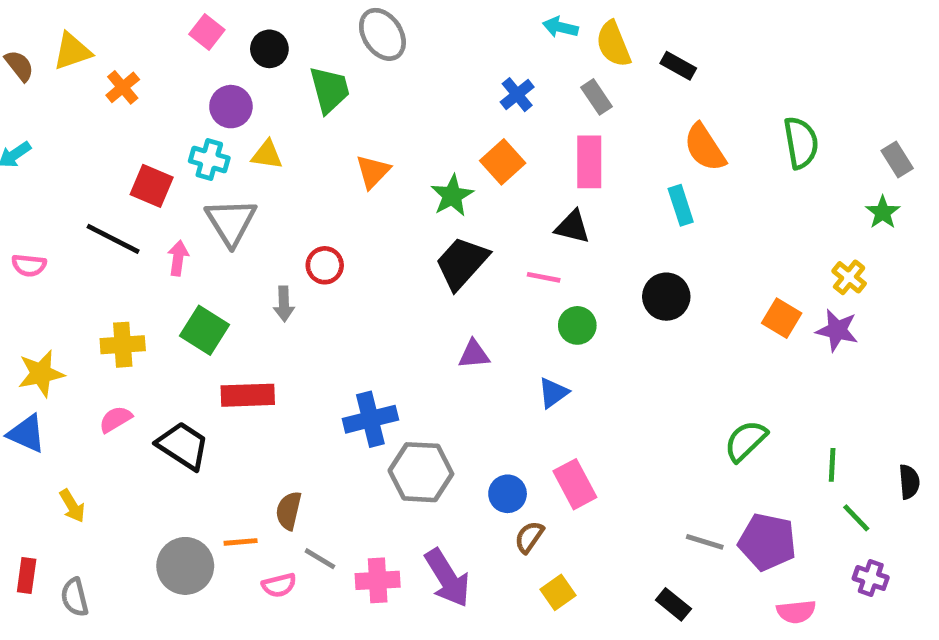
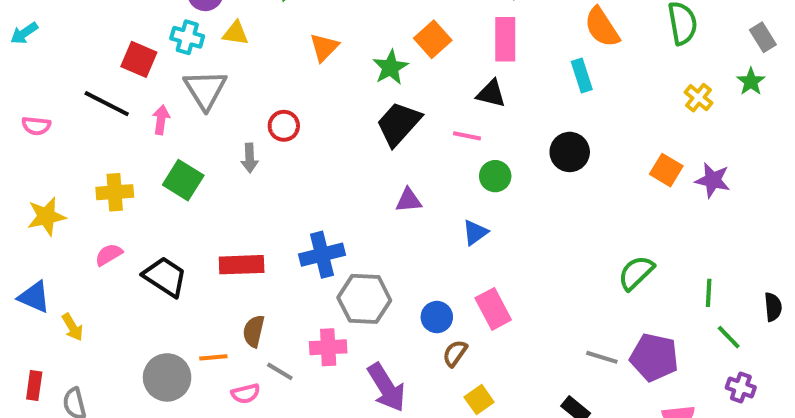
yellow cross: (849, 277) -> (699, 98), moved
red rectangle: (248, 395) -> (242, 265), moved
blue triangle: (27, 434) -> (34, 297), moved
pink cross: (378, 580) -> (328, 347), moved

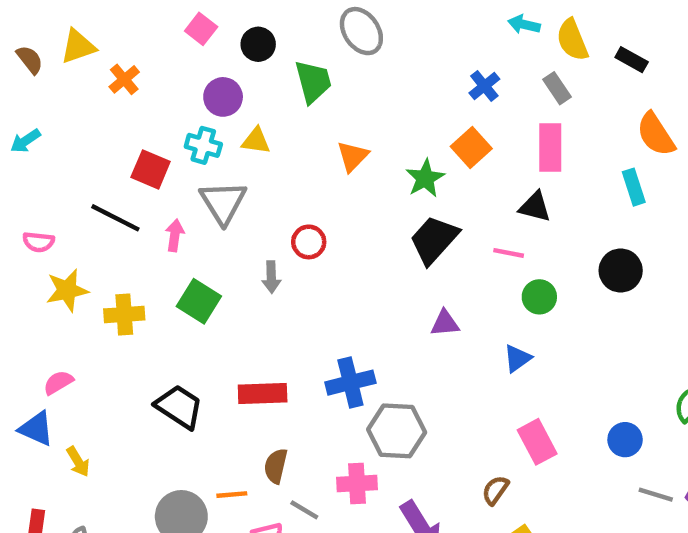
yellow star: (46, 216) -> (67, 290), moved
pink semicircle: (109, 255) -> (58, 383), moved
blue circle: (437, 317) -> (625, 440), moved

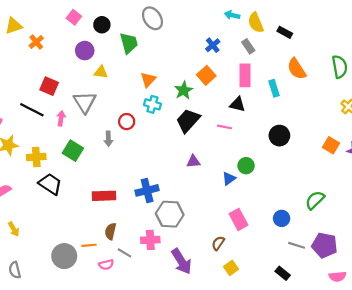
cyan cross: (203, 145) -> (152, 104), moved
cyan rectangle: (634, 187) -> (274, 88), moved
green circle: (539, 297) -> (246, 166), moved
black trapezoid: (179, 407) -> (50, 184), moved

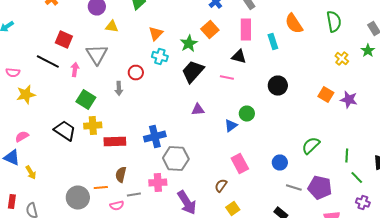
yellow cross: (36, 157) -> (93, 126), moved
gray line: (124, 253) -> (134, 194), turned -40

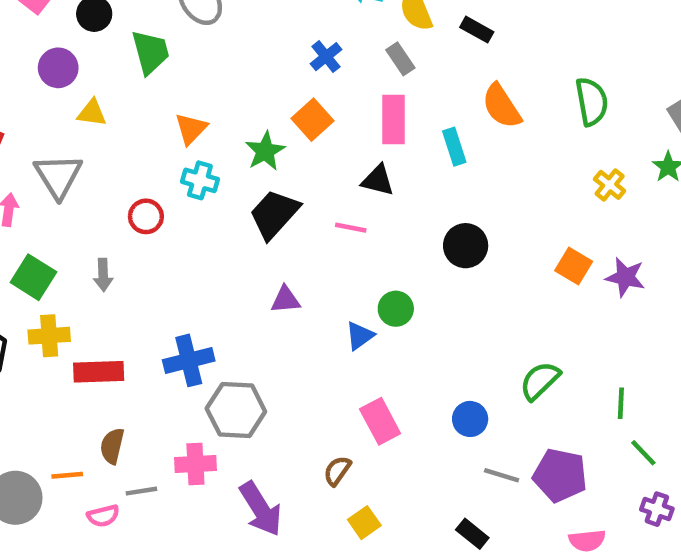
gray arrow: (119, 88) -> (103, 275), moved

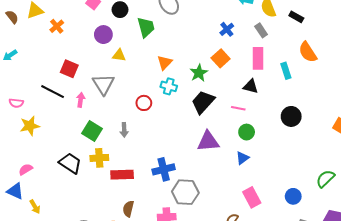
purple triangle: (285, 300) -> (208, 141), size x1.6
green circle: (396, 309) -> (247, 132), moved

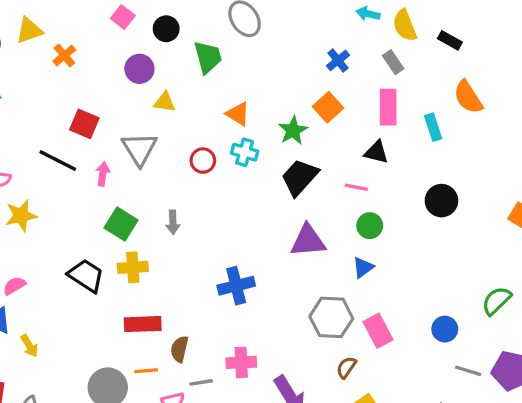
orange triangle: (165, 63) -> (238, 114), turned -42
red circle: (144, 103) -> (203, 161), moved
red rectangle: (122, 175) -> (143, 324), moved
gray hexagon: (185, 192) -> (331, 317), moved

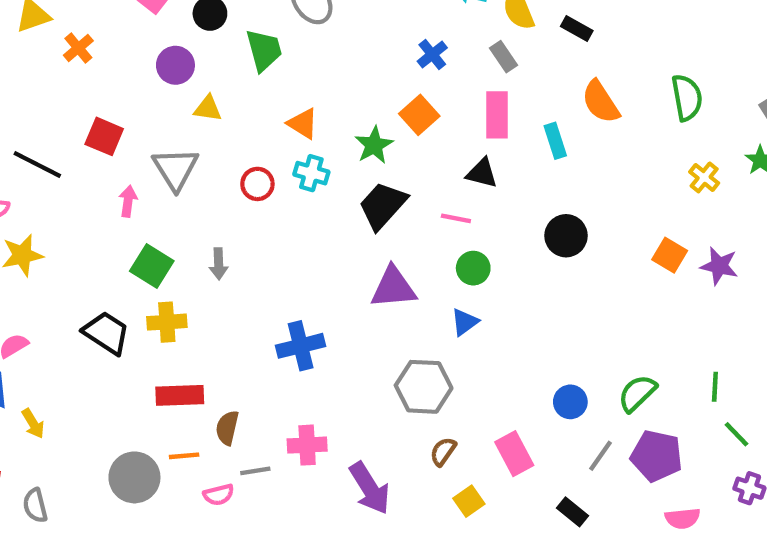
black line: (58, 161) -> (37, 165), moved
green semicircle: (496, 301) -> (637, 393), moved
pink rectangle: (378, 331) -> (514, 454), moved
gray line: (468, 371) -> (601, 456), turned -72

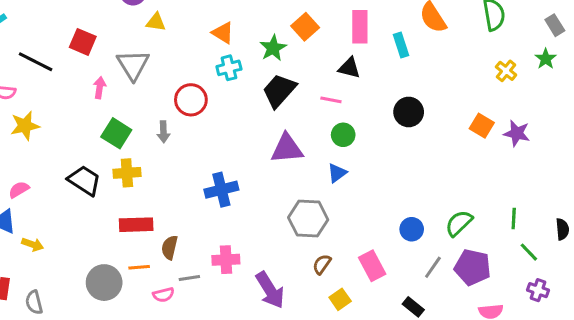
cyan cross: (311, 173) -> (229, 68), turned -30
red circle: (257, 184) -> (191, 100), moved, size x1.4
yellow arrow: (33, 423) -> (33, 244), turned -40

